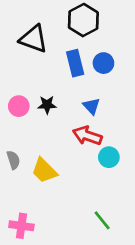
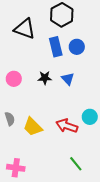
black star: (47, 105) -> (45, 78), moved
red arrow: (87, 136) -> (67, 126), moved
cyan circle: (109, 157) -> (90, 117), moved

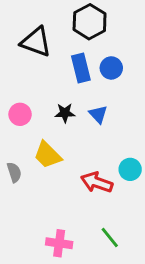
yellow trapezoid: (33, 127) -> (48, 155), moved
pink cross: (16, 168) -> (59, 243), moved

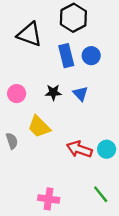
cyan circle: (130, 169) -> (107, 149), moved
green line: (110, 237) -> (101, 194), moved

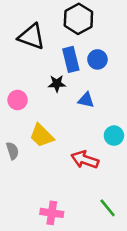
black star: (53, 92) -> (57, 84), moved
blue triangle: (81, 94) -> (86, 100), turned -35
cyan circle: (107, 149) -> (114, 136), moved

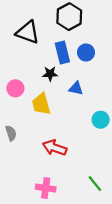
yellow trapezoid: (42, 136) -> (41, 104), moved, turned 30
red arrow: (85, 160) -> (55, 148), moved

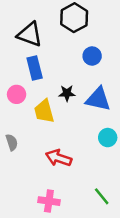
blue rectangle: (62, 52) -> (35, 68), moved
black star: (50, 74) -> (67, 93), moved
blue triangle: (76, 88) -> (98, 99), moved, size x1.6
cyan circle: (101, 120) -> (108, 138), moved

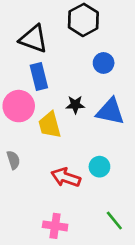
pink circle: (17, 94) -> (19, 106), size x1.5
cyan circle: (108, 138) -> (99, 167), moved

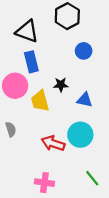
blue triangle: (110, 111) -> (85, 100), moved, size x0.7
cyan circle: (99, 167) -> (80, 135), size x1.5

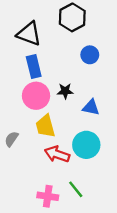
pink circle: (15, 86) -> (36, 96), moved
yellow trapezoid: (40, 101) -> (45, 126), moved
gray semicircle: (11, 129) -> (11, 139), turned -128
green line: (92, 178) -> (76, 189), moved

